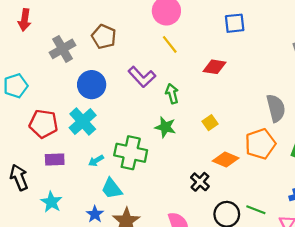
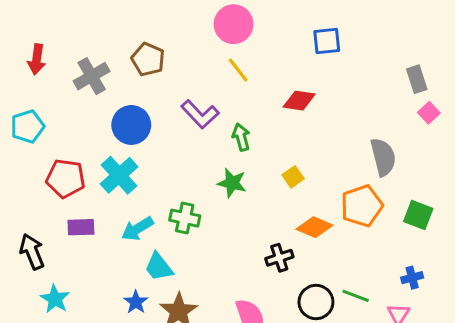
red arrow: (25, 20) -> (37, 59), moved
green cross: (131, 153) -> (185, 218), size x0.7
cyan arrow: (96, 161) -> (137, 229), size x1.5
black cross: (200, 182) -> (279, 258), turned 30
cyan star: (51, 202) -> (55, 299), moved

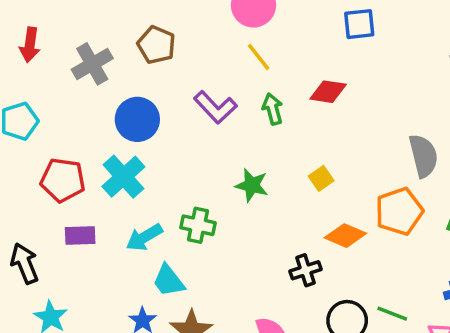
green arrow: (241, 137) -> (273, 109), moved

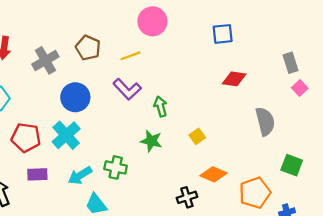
yellow line: (259, 57) -> (131, 56), moved, turned -72
red diamond: (328, 92) -> (234, 79), moved
green arrow: (273, 109) -> (160, 106), moved
orange pentagon: (399, 211) -> (255, 193), moved

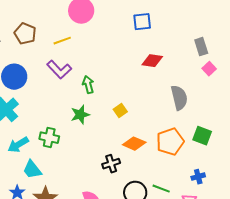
green star: (151, 141) -> (80, 115), turned -30
orange pentagon: (255, 193) -> (170, 142), moved

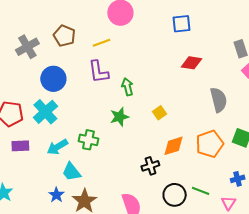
purple L-shape: (59, 70) -> (98, 72), turned 35
orange diamond: (134, 144) -> (174, 146), turned -40

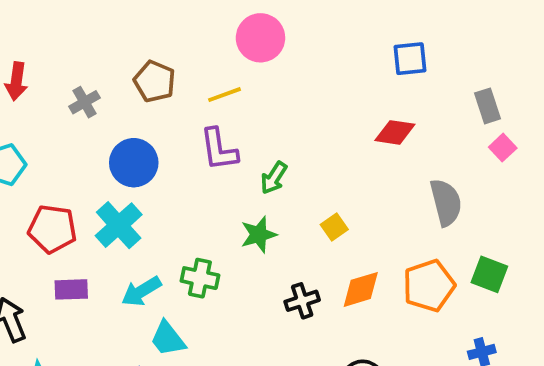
blue square: (182, 24) -> (410, 59), moved
gray cross: (27, 47) -> (85, 102), size x0.7
green arrow: (127, 87) -> (274, 178), turned -132
black cross: (150, 166) -> (302, 301), moved

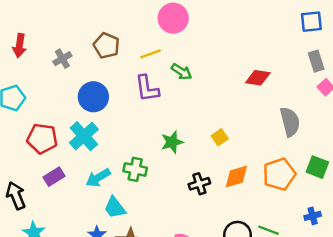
blue square: (410, 59) -> (311, 22), moved
green arrow: (274, 178) -> (182, 72), moved, turned -90
purple rectangle: (71, 289) -> (54, 177), turned -30

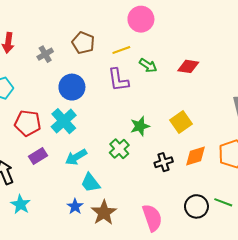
red diamond: (258, 78) -> (188, 66), moved
yellow square: (220, 137) -> (181, 122), size x1.5
green cross: (135, 169) -> (119, 149), moved, turned 36

